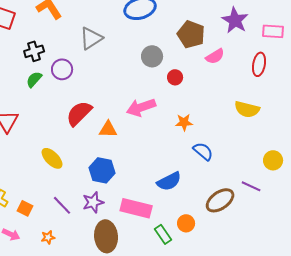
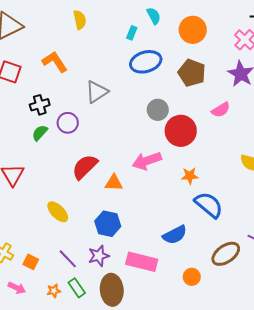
brown pentagon: (191, 34) -> (192, 73), moved
red circle: (175, 77) -> (181, 131), size x2.0
blue semicircle: (203, 151) -> (209, 205), size x1.4
green rectangle: (163, 234) -> (77, 288), moved

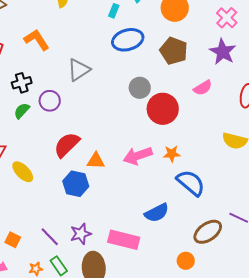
pink arrow: (147, 161) -> (138, 156), moved
yellow ellipse: (58, 212) -> (23, 172), moved
blue hexagon: (108, 224) -> (76, 184), moved
orange circle: (192, 277) -> (186, 261), moved

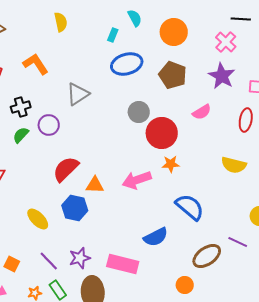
orange star: (172, 154) -> (171, 164), moved
yellow ellipse: (23, 172) -> (38, 219), moved

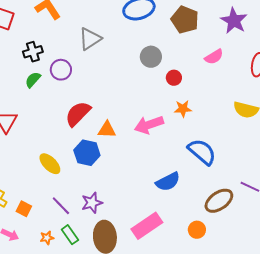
red circle: (162, 133) -> (174, 78), size x0.5
pink rectangle: (123, 264) -> (147, 226), moved, turned -48

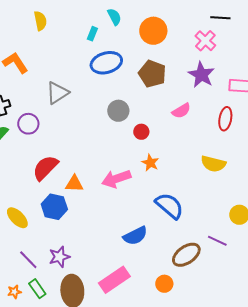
orange star: (183, 109) -> (150, 163), turned 30

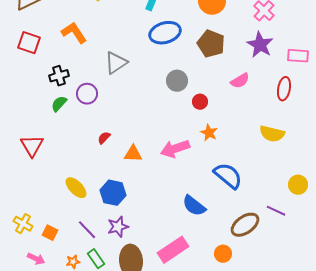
red semicircle: (45, 168) -> (104, 138), size x0.5
blue hexagon: (54, 207) -> (113, 193), moved
blue semicircle: (135, 236) -> (194, 206), turned 65

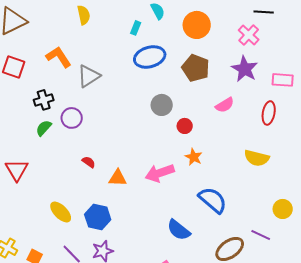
gray triangle: (116, 63) -> (89, 76), moved
red semicircle: (104, 138) -> (89, 162), turned 80

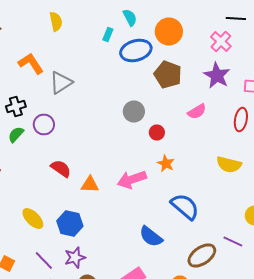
blue ellipse: (150, 57) -> (136, 50), moved
red semicircle: (89, 162) -> (61, 168), size x1.5

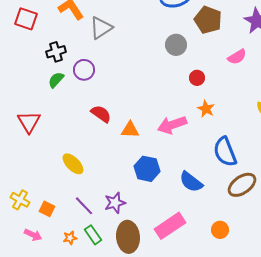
gray circle: (134, 112) -> (176, 45), moved
blue semicircle: (185, 206) -> (225, 152), turned -152
blue hexagon: (70, 224) -> (147, 169), moved
brown ellipse: (202, 256) -> (242, 185), moved

